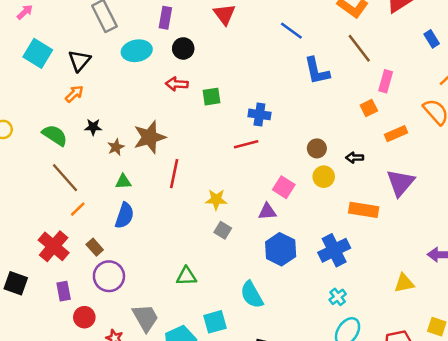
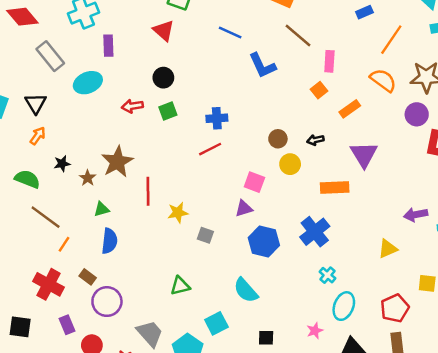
blue rectangle: (432, 39) -> (364, 12), turned -70
black circle: (183, 48) -> (163, 78), moved
yellow star: (216, 200) -> (178, 213), moved

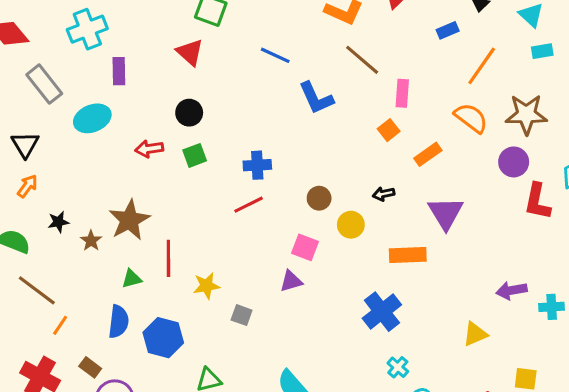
brown circle: (278, 139) -> (319, 198), moved
green triangle: (101, 209) -> (132, 279), moved
blue hexagon: (264, 242) -> (163, 338), moved

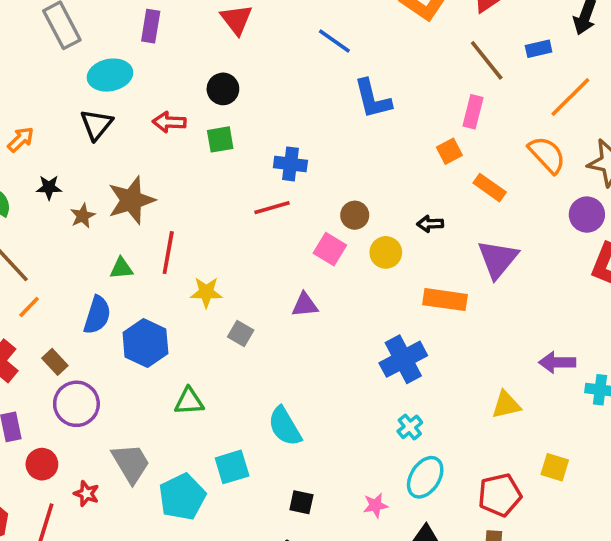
brown line: (362, 60) -> (487, 60), moved
black triangle: (25, 145) -> (96, 125), moved
orange rectangle: (428, 154) -> (490, 188), turned 60
pink square: (305, 247) -> (330, 249), moved

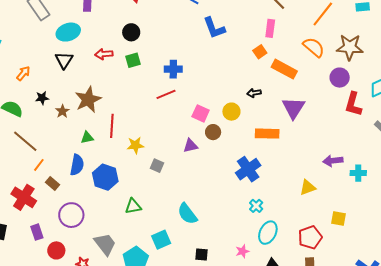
orange rectangle: (490, 188) -> (284, 69), size x1.4
brown circle: (355, 215) -> (213, 132), moved
brown rectangle: (55, 362) -> (52, 184), moved

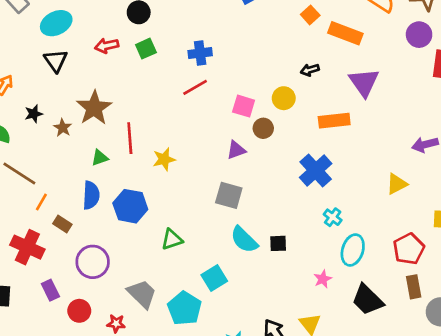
gray square: (157, 166) -> (229, 195), moved, size x1.5
black square: (201, 254) -> (278, 243), moved

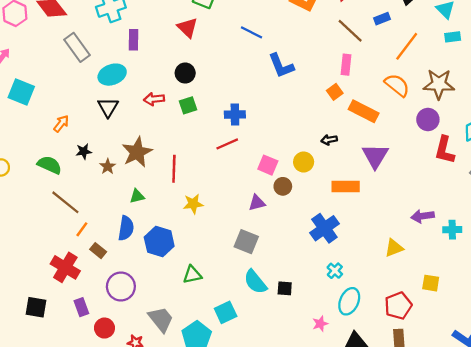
red line: (130, 138) -> (174, 169), moved

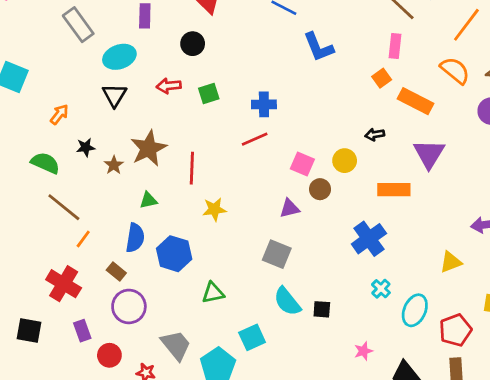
black circle: (185, 73) -> (193, 44), moved
brown rectangle: (98, 251) -> (116, 272), moved
cyan ellipse: (349, 301) -> (415, 310), moved

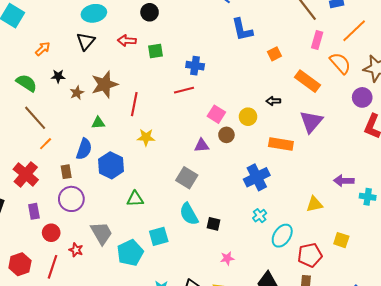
pink rectangle: (395, 46) -> (317, 40), moved
orange square: (382, 78) -> (274, 54), moved
brown rectangle: (116, 272) -> (66, 172), turned 32
pink star: (363, 351) -> (227, 258), moved

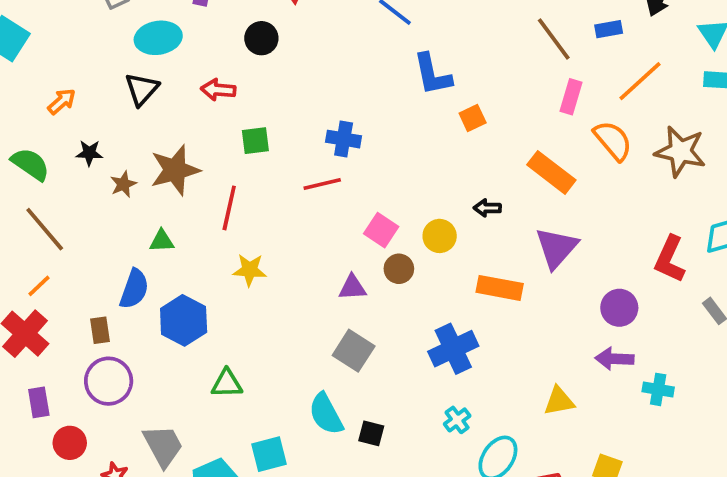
green square: (156, 51) -> (255, 141), moved
orange square: (274, 54) -> (473, 118), moved
purple circle: (362, 97) -> (619, 308), moved
orange line: (46, 144) -> (39, 286), moved
gray square: (187, 178) -> (354, 351), moved

